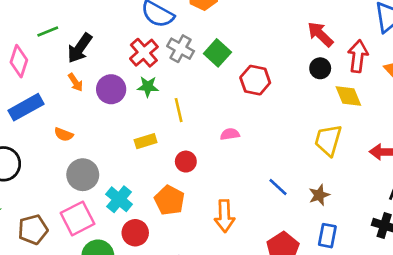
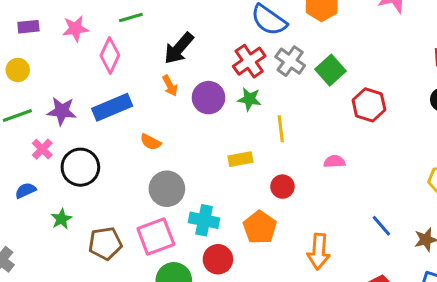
green line: (48, 32) -> (131, 17), moved
cyan cross: (119, 199) -> (204, 220), turned -35

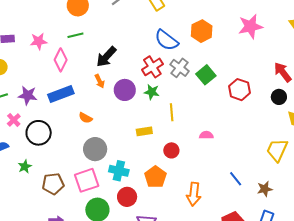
red hexagon: (369, 105) -> (239, 90), moved

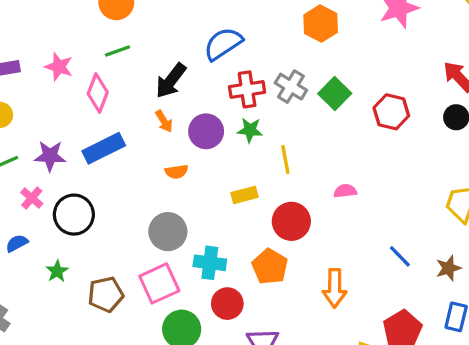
blue semicircle: (166, 40) -> (223, 44), moved, turned 115
pink star: (39, 41) -> (59, 67), turned 30
red cross: (152, 67) -> (247, 89), turned 30
orange semicircle: (85, 118) -> (177, 172), moved, turned -32
red circle: (171, 150) -> (291, 221), size x1.5

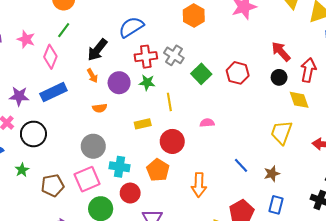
green line: (118, 51) -> (64, 30), turned -35
green square: (335, 93) -> (201, 74), moved

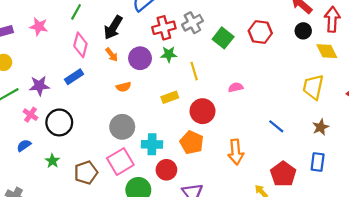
gray cross: (174, 55) -> (192, 23), turned 36
pink diamond: (50, 57) -> (80, 45), moved
blue rectangle: (53, 92) -> (74, 77), size x0.7
brown star: (272, 174) -> (321, 127), moved

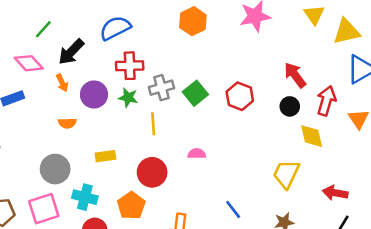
green line: (76, 12) -> (43, 29), moved
gray cross: (192, 23) -> (161, 88), moved
pink diamond: (80, 45) -> (29, 63), turned -70
yellow rectangle: (170, 97) -> (105, 156), moved

